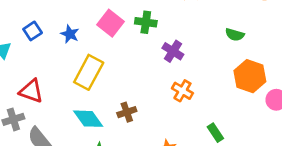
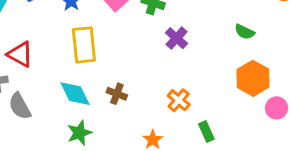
yellow rectangle: (89, 72) -> (84, 45), turned -44
orange cross: (182, 91) -> (179, 100), moved
brown cross: (127, 112) -> (117, 94), turned 30

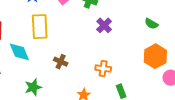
cyan diamond: (75, 94) -> (19, 52), moved
orange cross: (179, 100) -> (103, 69), turned -35

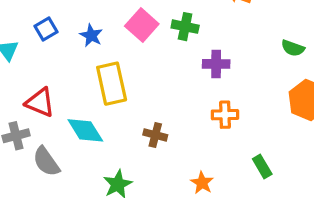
purple cross: (104, 25) -> (216, 64), turned -35
orange cross: (103, 69) -> (225, 115), moved

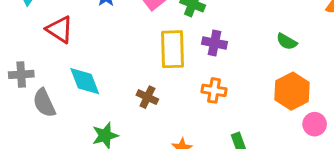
yellow rectangle: (112, 84) -> (172, 49), moved
red triangle: (40, 102) -> (60, 30), moved

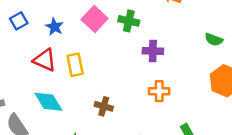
red triangle: (60, 30) -> (45, 60), moved
yellow rectangle: (172, 49) -> (75, 65), moved, size x0.7

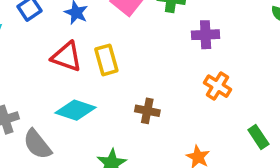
orange cross: (159, 91) -> (218, 86), turned 36
cyan diamond: (48, 102) -> (75, 110), turned -36

